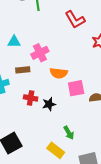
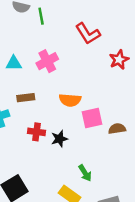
pink cross: (40, 53) -> (47, 61), moved

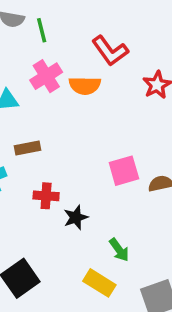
pink cross: (47, 61) -> (46, 76), moved
orange semicircle: (70, 100) -> (85, 86), moved
black star: (59, 139) -> (76, 217), moved

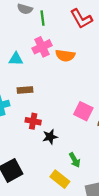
red L-shape: (110, 51) -> (81, 19), moved
pink square: (124, 171) -> (83, 111), turned 36

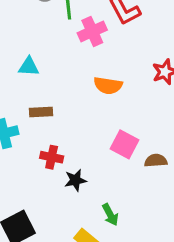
pink cross: (42, 47) -> (92, 31), moved
orange semicircle: (65, 55) -> (108, 85), moved

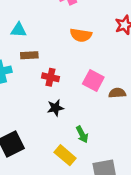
cyan triangle: (29, 67) -> (19, 30), moved
red cross: (52, 157) -> (50, 77), moved

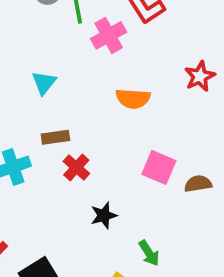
cyan triangle: (19, 30) -> (44, 83), moved, turned -49
red cross: (50, 77) -> (76, 167), moved, turned 35

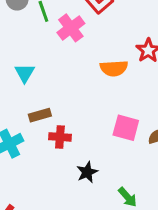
orange semicircle: (133, 99) -> (114, 68), moved
red cross: (76, 167) -> (60, 137), turned -30

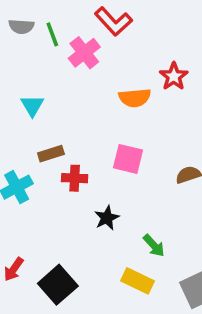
pink square: (126, 128) -> (128, 159), moved

